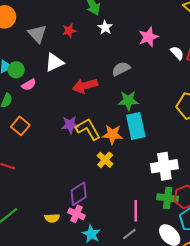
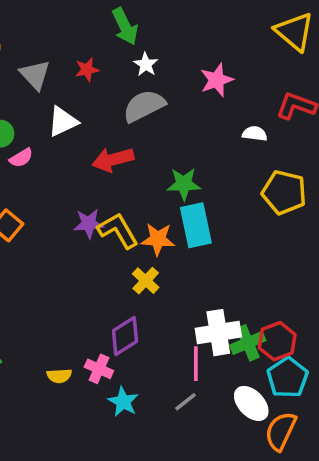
white semicircle: (177, 53) -> (255, 134), moved, turned -40
gray semicircle: (121, 69) -> (144, 106), moved, size x1.4
white cross: (164, 166) -> (218, 333), moved
purple diamond: (79, 194) -> (125, 336), moved
green cross: (168, 198) -> (248, 343), turned -30

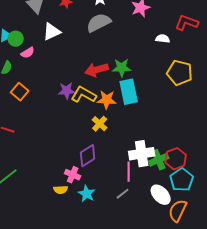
red arrow: (113, 160) -> (97, 70), moved
yellow L-shape: (118, 230) -> (84, 95), turned -30
yellow semicircle: (59, 376) -> (61, 190), moved

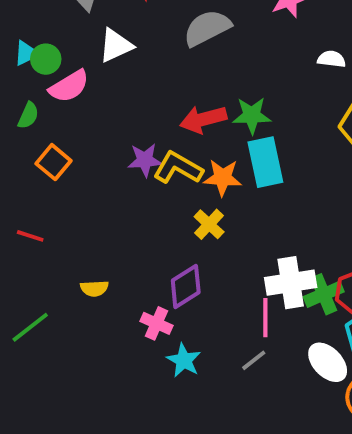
pink semicircle: (28, 53) -> (69, 86), size x1.5
yellow semicircle: (61, 190) -> (94, 288), moved

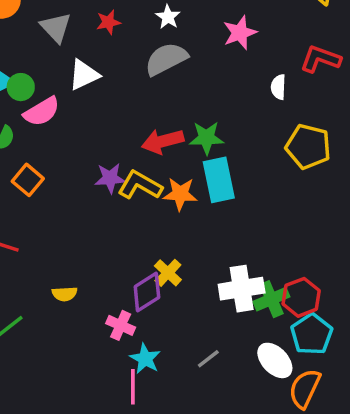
white semicircle: (331, 59) -> (278, 87), turned -95
yellow cross: (209, 224) -> (168, 273), moved
pink line: (265, 318) -> (133, 387), moved

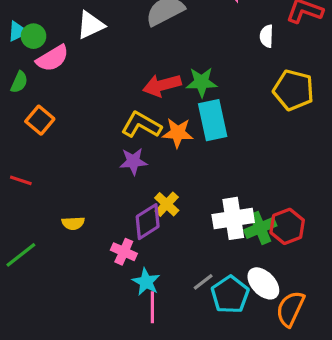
purple star: (110, 178) -> (133, 161), moved
cyan pentagon: (312, 334) -> (230, 295), moved
pink line: (133, 387) -> (152, 307), moved

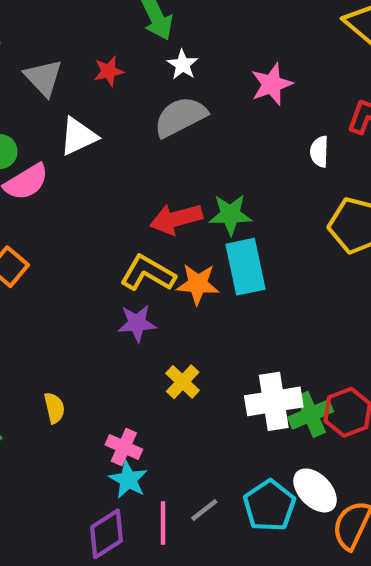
purple diamond: (148, 222) -> (107, 534), moved
yellow semicircle: (73, 223) -> (54, 408), turned -100
cyan star: (146, 282) -> (128, 480), moved
gray line: (203, 282) -> (204, 510), moved

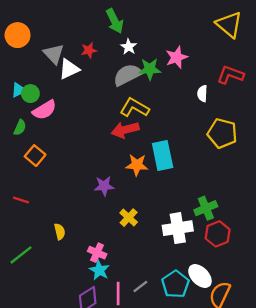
white triangle: (78, 136) -> (69, 69), moved
green star: (230, 215) -> (150, 69), moved
yellow L-shape: (148, 273) -> (134, 108), moved
green cross: (311, 414) -> (206, 208), moved

